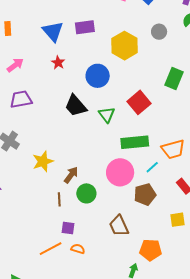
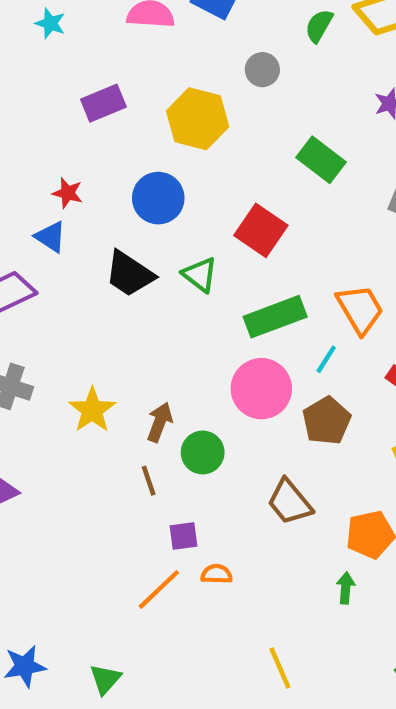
blue triangle: (53, 31) -> (50, 237), moved, size x0.7
green rectangle: (174, 79) -> (321, 160), turned -60
orange trapezoid: (173, 149) -> (360, 309), turned -90

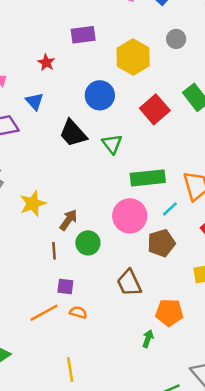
red star: (68, 193) -> (46, 62), moved
red square: (261, 230) -> (155, 109), moved
yellow line: (280, 668) -> (70, 369), moved

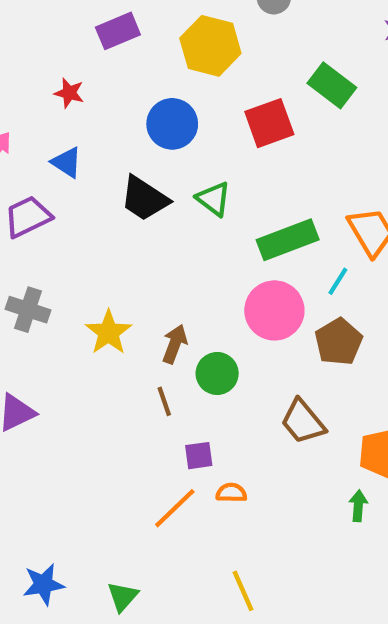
red square: (155, 109) -> (269, 123), turned 36

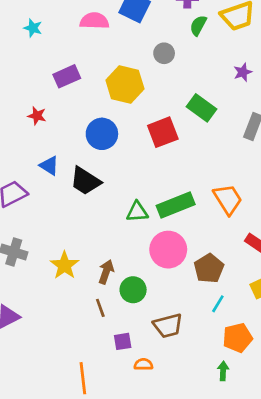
blue triangle: (67, 162) -> (49, 166), moved
green triangle: (214, 199) -> (137, 212), moved, turned -40
cyan line: (338, 281) -> (218, 304), moved
brown trapezoid: (303, 422) -> (168, 326), moved, turned -64
orange line: (175, 508) -> (83, 378), moved, turned -52

